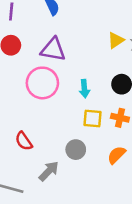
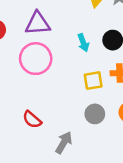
cyan arrow: (84, 89) -> (83, 43), moved
gray circle: (76, 150) -> (95, 114), moved

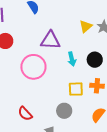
purple triangle: (38, 24) -> (50, 40), moved
gray circle: (95, 114) -> (64, 111), moved

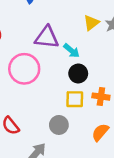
cyan arrow: (72, 59) -> (72, 51), moved, turned -40
black circle: (95, 60) -> (78, 73), moved

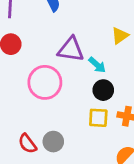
gray circle: (59, 125) -> (53, 142), moved

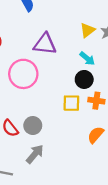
cyan arrow: (97, 65) -> (87, 58), moved
black circle: (103, 90) -> (84, 79), moved

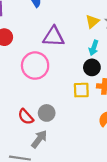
cyan arrow: (87, 58) -> (94, 48), turned 72
gray arrow: (35, 154) -> (39, 139), moved

